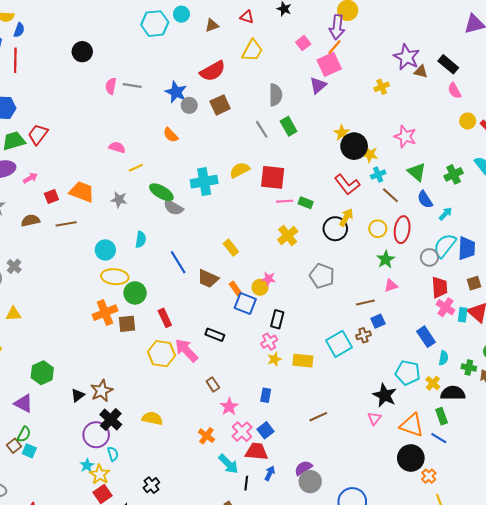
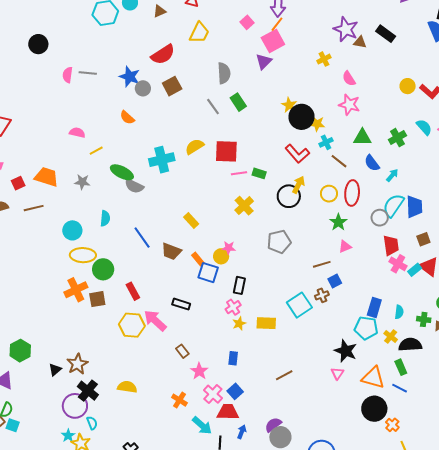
pink semicircle: (454, 91) -> (349, 79), moved
green triangle: (417, 172) -> (362, 137), turned -36
gray pentagon: (322, 276) -> (279, 242), turned -30
cyan rectangle: (463, 315) -> (415, 270), turned 48
blue rectangle: (426, 337) -> (374, 307), moved, turned 54

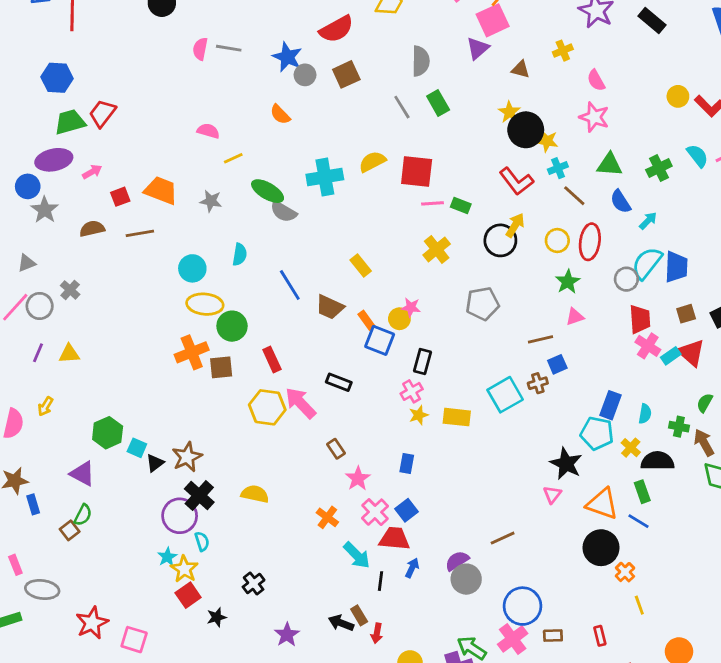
brown triangle: (360, 42) -> (521, 69), moved
brown line: (284, 375) -> (503, 538), moved
cyan square: (13, 425) -> (137, 448), moved

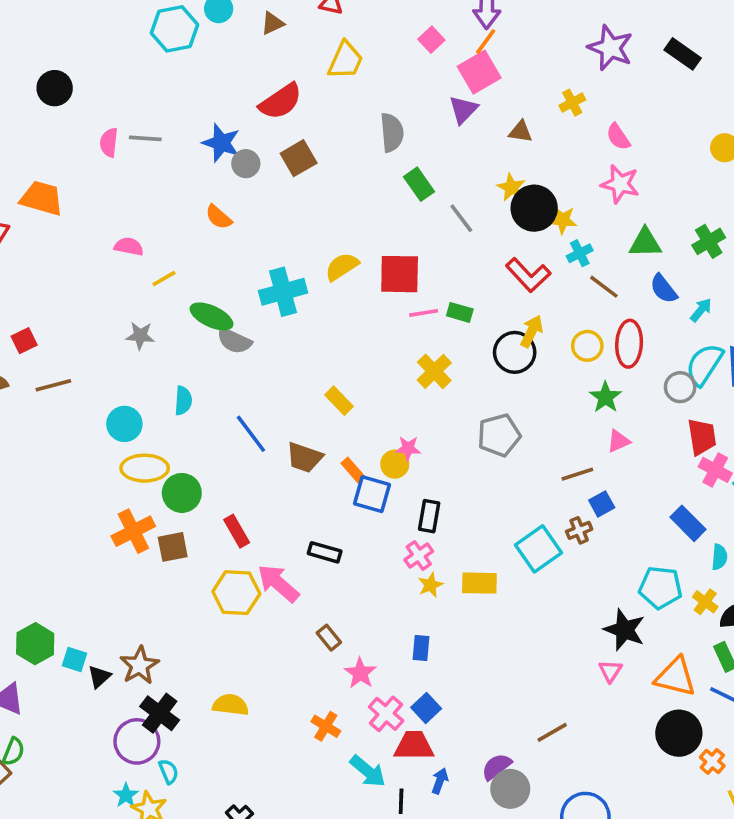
gray line: (402, 107) -> (461, 218), moved
orange trapezoid: (161, 190) -> (42, 198), moved
blue rectangle: (610, 405) -> (688, 523), moved, turned -60

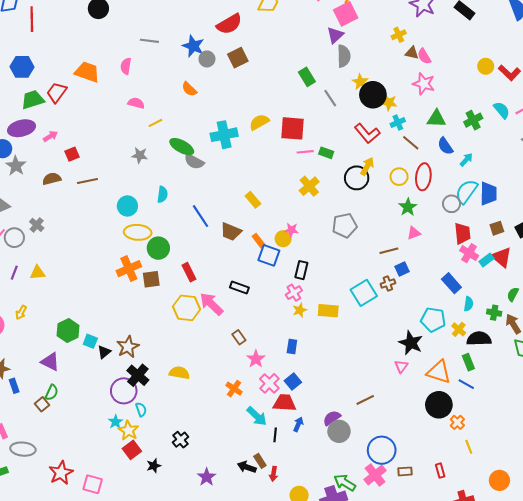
brown triangle: (521, 132) -> (412, 53), moved
gray semicircle: (392, 133) -> (344, 56), moved
pink semicircle: (109, 143) -> (126, 66), moved

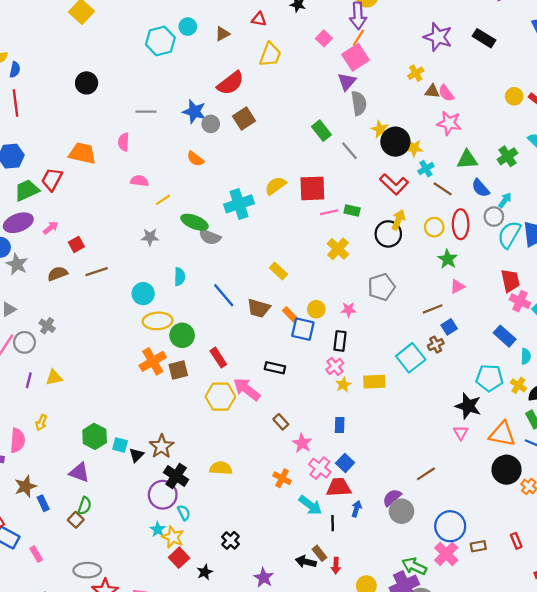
gray circle: (452, 204) -> (494, 217), moved
pink star: (291, 230) -> (349, 310), moved
gray ellipse: (23, 449) -> (87, 570), moved

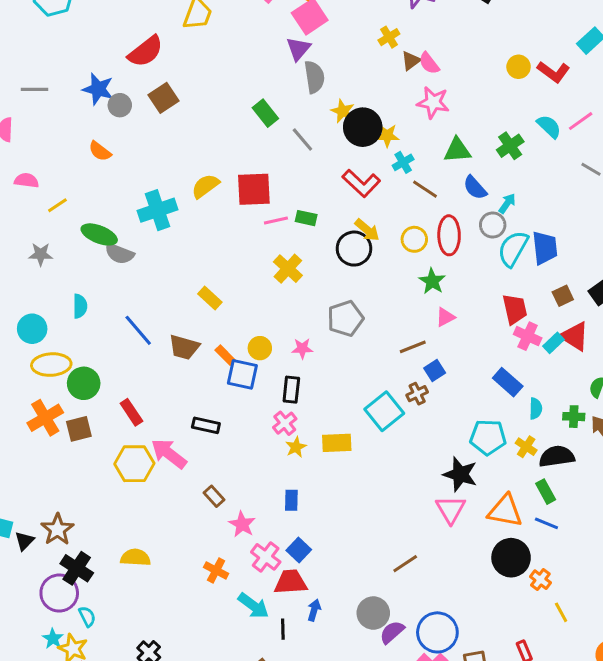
brown triangle: (432, 91) -> (411, 61), turned -42
yellow arrow: (398, 220) -> (367, 230), turned 108
pink triangle: (461, 433) -> (451, 509), size x1.5
purple semicircle: (392, 498) -> (392, 632), moved

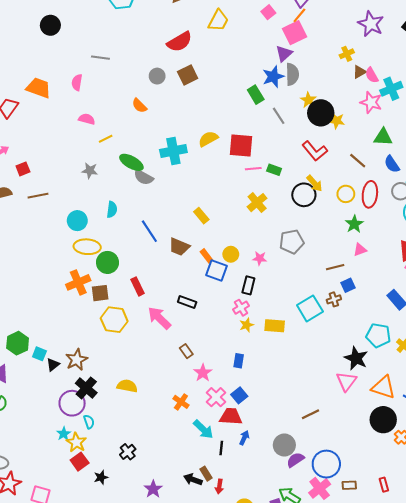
blue star: (98, 89) -> (273, 77), moved, turned 30
cyan cross: (403, 162) -> (391, 89), moved, size x1.5
yellow hexagon: (134, 464) -> (114, 320), moved

